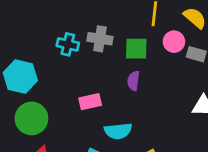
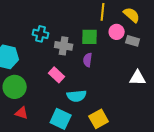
gray cross: (100, 39) -> (64, 46), moved
pink rectangle: (90, 102) -> (57, 75), turned 56

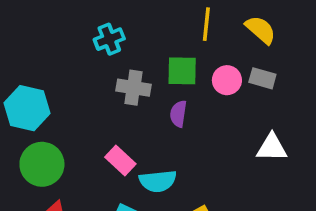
pink circle: (117, 32) -> (227, 80), moved
cyan cross: (41, 34) -> (109, 39), moved, turned -35
pink rectangle: (57, 75) -> (120, 161), moved

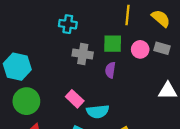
cyan cross: (109, 39) -> (68, 24), turned 30

